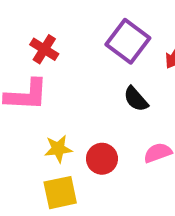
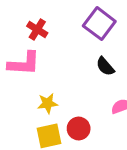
red circle: (102, 159) -> (79, 129), moved

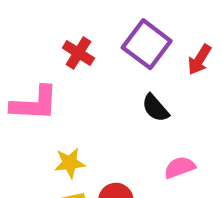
red cross: (37, 29) -> (78, 53), moved

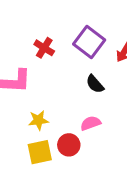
pink semicircle: (180, 167) -> (91, 123), moved

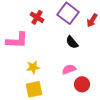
red circle: (69, 145) -> (82, 84), moved

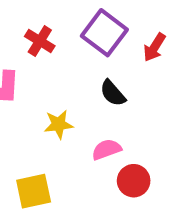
yellow star: (33, 67) -> (59, 124), moved

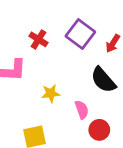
black semicircle: (113, 93) -> (103, 80), moved, size x1.5
pink semicircle: (106, 149) -> (82, 110), turned 90

